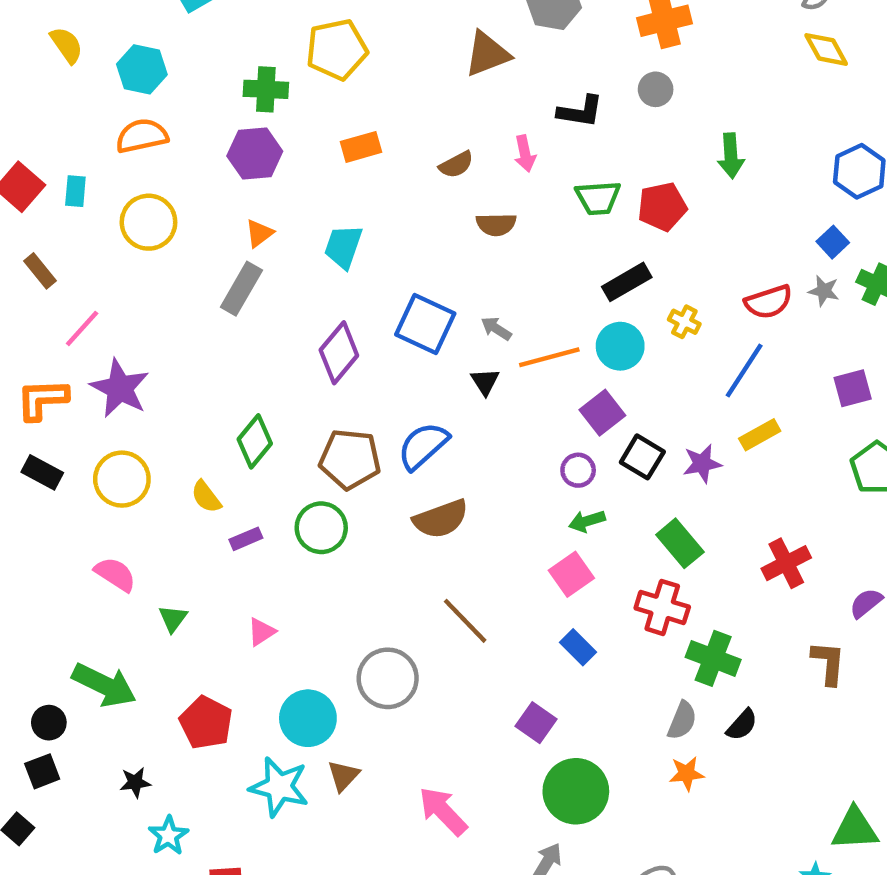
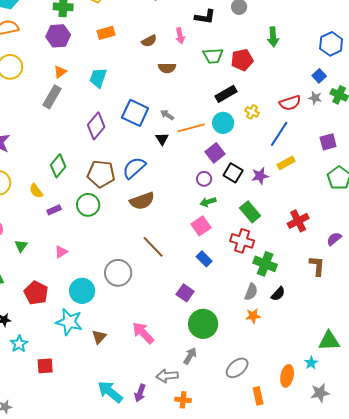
brown triangle: (343, 776) -> (99, 337), moved

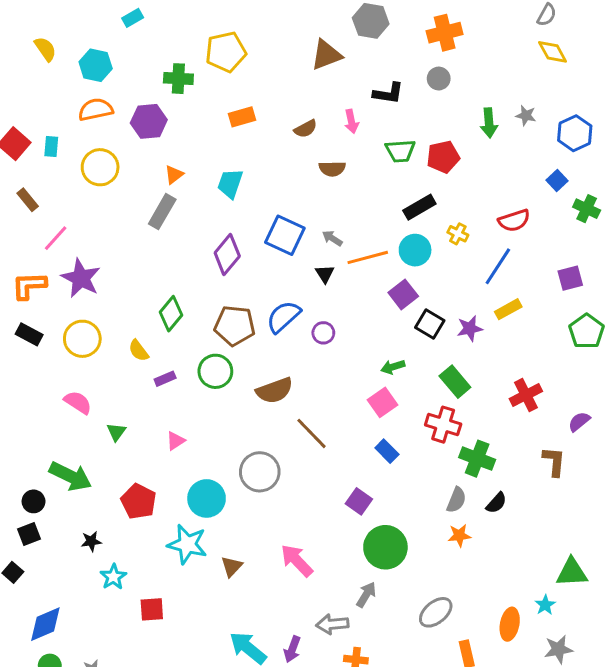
purple hexagon: (58, 36) -> (149, 121), moved
gray star: (315, 98) -> (526, 115), moved
purple circle: (204, 179) -> (323, 333), moved
brown semicircle: (142, 201) -> (275, 391), moved

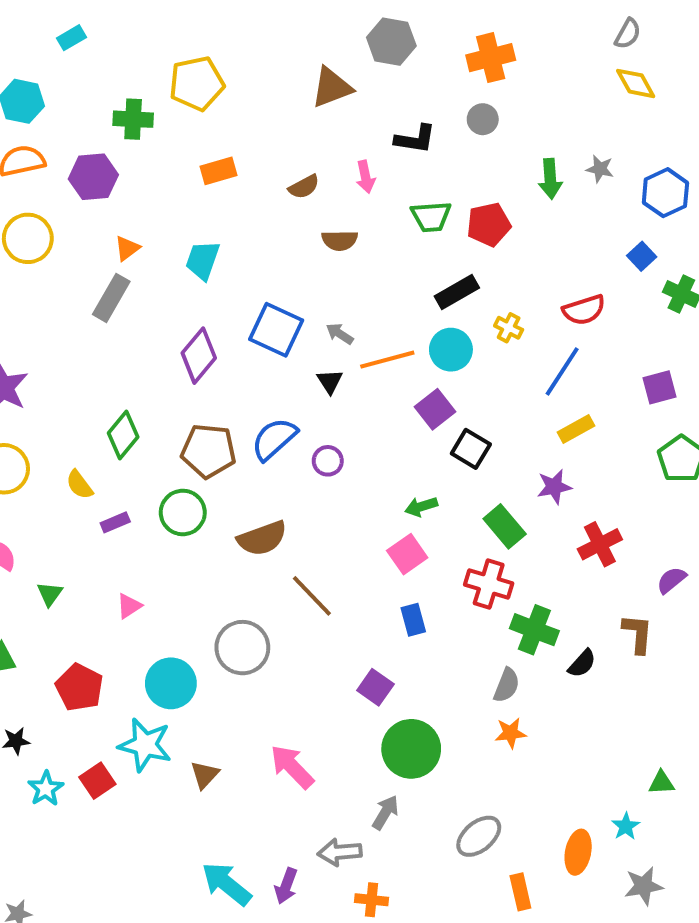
purple star: (470, 328) -> (554, 487), moved
blue rectangle: (387, 451) -> (413, 620), turned 30
black semicircle: (496, 503) -> (582, 663), moved
green triangle: (572, 572) -> (661, 783), size x0.6
red square: (152, 609) -> (97, 781), moved, turned -30

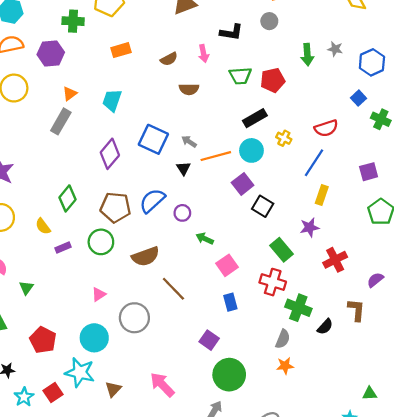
yellow rectangle: (576, 429) -> (322, 195), turned -42
green arrow: (421, 507) -> (205, 239), moved, turned 42
pink triangle: (129, 606) -> (99, 294), moved

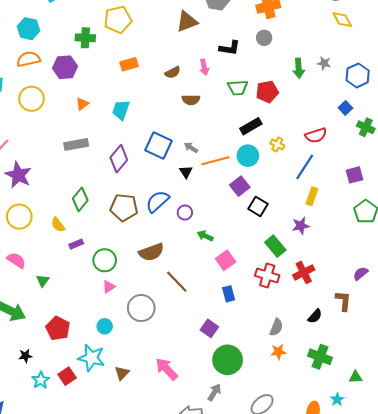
gray rectangle: (61, 121) -> (76, 144), moved, turned 50
green circle: (101, 242) -> (105, 260), moved
red cross: (335, 260) -> (304, 272), moved
green cross: (298, 308) -> (320, 357), moved
cyan circle: (94, 338) -> (105, 326), size x0.6

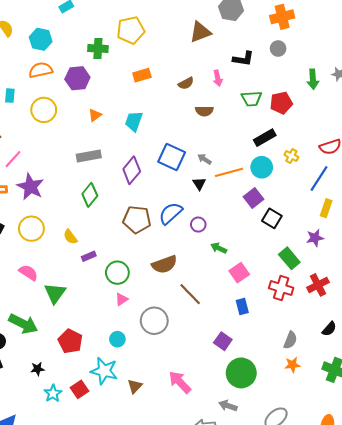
green diamond: (80, 199) -> (90, 195), moved
green triangle: (43, 281) -> (55, 293), size x1.6
gray arrow: (214, 392) -> (228, 406), turned -102

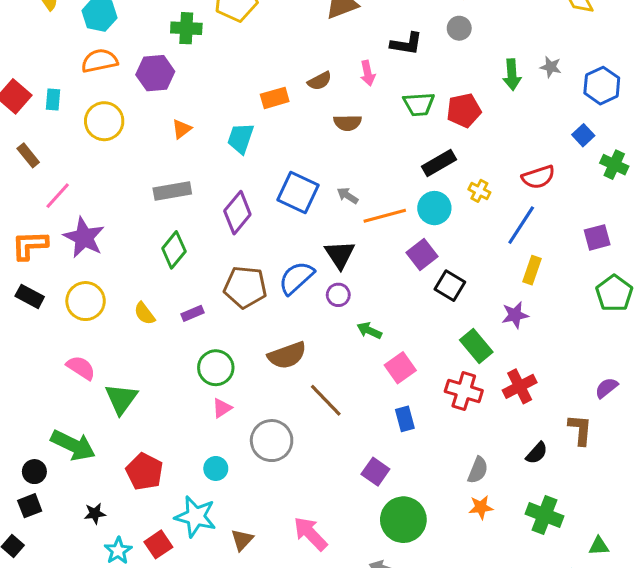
orange rectangle: (142, 75) -> (275, 98), moved
black triangle: (199, 184) -> (340, 255), moved, size x1.5
purple rectangle: (89, 256) -> (193, 313), moved

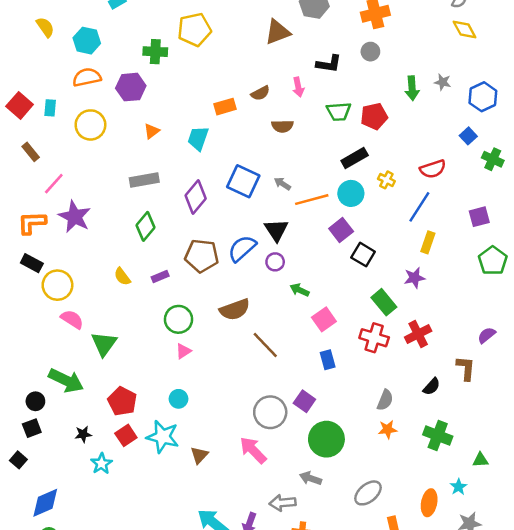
yellow circle: (86, 301) -> (57, 285), moved
gray circle: (272, 441) -> (270, 412), moved
red square: (158, 544) -> (126, 435), moved

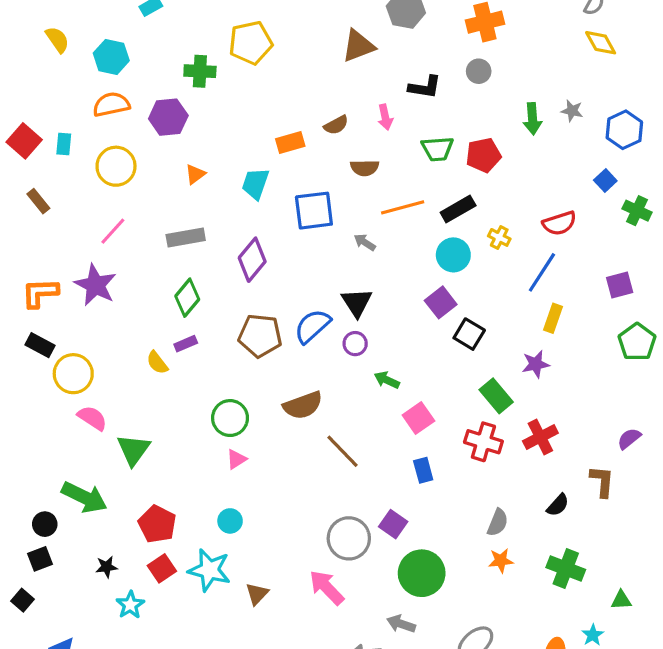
blue square: (243, 181) -> (314, 211), moved, turned -32
pink line: (54, 184) -> (113, 231), moved
orange line: (312, 200) -> (403, 207), moved
purple rectangle: (160, 277) -> (186, 344), moved

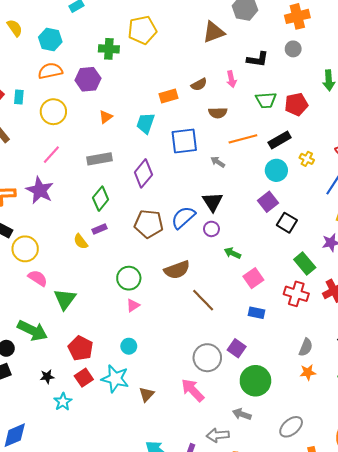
blue rectangle: (423, 470) -> (256, 313), turned -63

